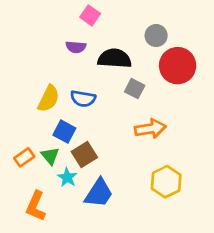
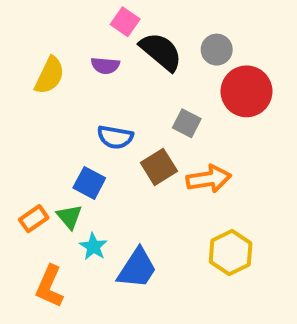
black semicircle: (115, 58) -> (161, 52), moved, turned 36
yellow semicircle: (49, 99) -> (50, 75), moved
brown square: (84, 154) -> (159, 167), moved

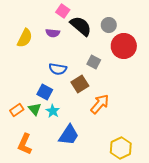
orange arrow: (209, 179) -> (100, 104), moved, turned -40
cyan star: (93, 247) -> (53, 111), moved
yellow hexagon: (231, 253) -> (121, 148), moved

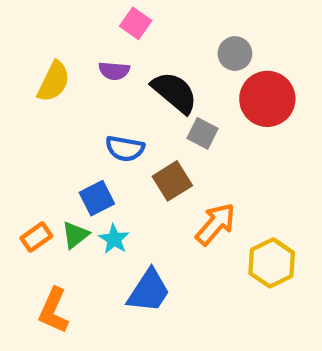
black semicircle: (81, 26) -> (175, 92), moved
blue square: (45, 92) -> (97, 198), turned 35
green triangle: (35, 109) -> (75, 235), turned 32
yellow hexagon: (121, 148) -> (272, 263), moved

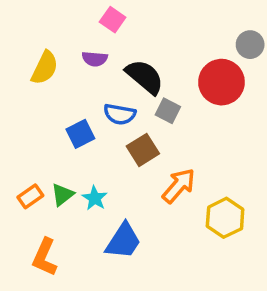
gray circle: (235, 54) -> (250, 45), moved
blue semicircle: (125, 149) -> (120, 114), moved
blue square: (97, 198) -> (80, 134), moved

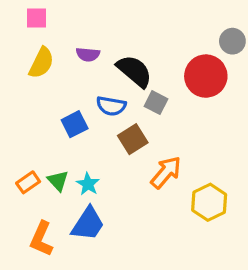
pink square: (113, 20) -> (36, 18), moved, turned -35
green triangle: (63, 195) -> (58, 181), turned -35
blue trapezoid: (123, 241) -> (88, 224), moved

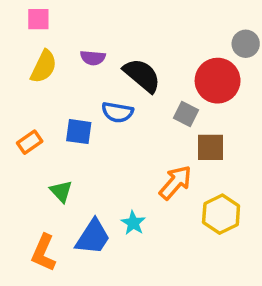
gray square: (156, 103) -> (186, 114), moved
blue square: (75, 124) -> (79, 132), turned 35
brown square: (133, 139) -> (211, 147), moved, turned 32
orange rectangle: (28, 182) -> (30, 142), moved
cyan star: (88, 184) -> (133, 223), moved

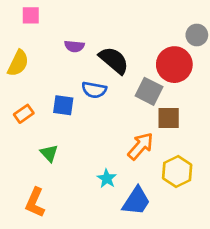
yellow semicircle: (44, 67) -> (18, 63), moved
gray square: (186, 114) -> (149, 91), size x1.4
blue trapezoid: (93, 237) -> (136, 201), moved

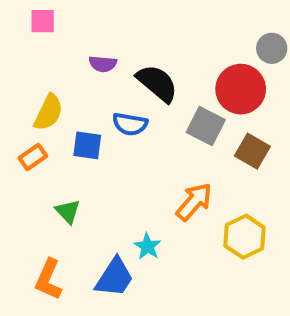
yellow semicircle: (18, 63) -> (48, 112), moved
brown square: (169, 118) -> (252, 151), moved, turned 30
blue trapezoid: (136, 201) -> (114, 277), moved

